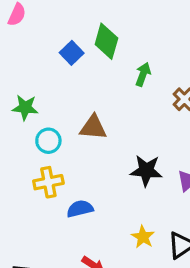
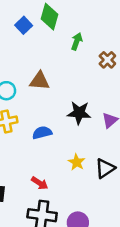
blue semicircle: (80, 209) -> (42, 133), moved

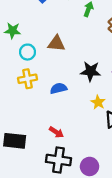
yellow star: (77, 162) -> (98, 102), moved

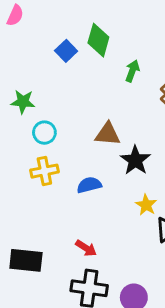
brown triangle: (56, 43) -> (108, 134), moved
black star: (91, 71) -> (135, 160), turned 30

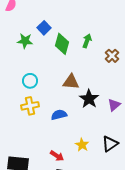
green diamond: (98, 40) -> (62, 44), moved
green star: (23, 102) -> (25, 41), moved
yellow star: (146, 205) -> (82, 145), moved

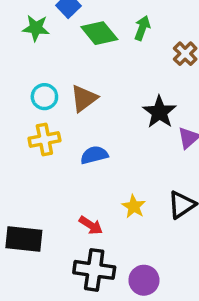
green diamond: (62, 44) -> (99, 33), turned -55
brown triangle: (71, 82) -> (84, 98), moved, turned -42
black star: (89, 99) -> (159, 112), moved

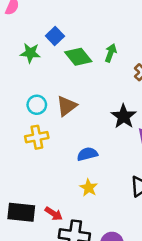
blue semicircle: (94, 155) -> (87, 154), moved
yellow star: (134, 206) -> (89, 188), moved
red arrow: (91, 225) -> (54, 214), moved

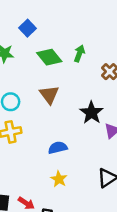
blue square: (55, 36) -> (27, 28), moved
brown triangle: (67, 106) -> (49, 95), moved, turned -30

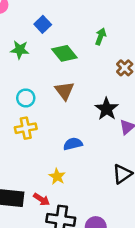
green arrow: (79, 53) -> (101, 36), moved
yellow star: (59, 179) -> (57, 176), moved

